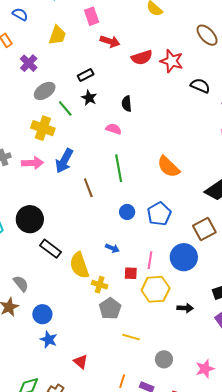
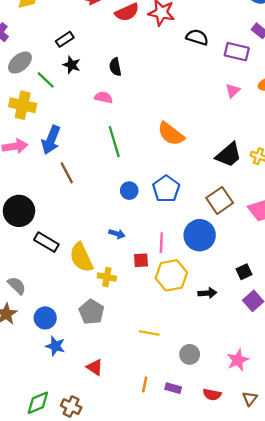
brown line: (88, 188) -> (67, 173), moved
gray pentagon: (110, 309) -> (91, 312), moved

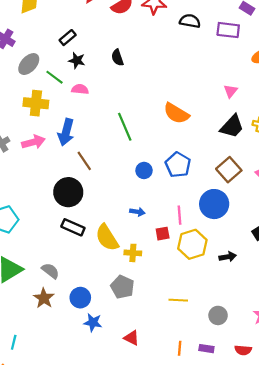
pink triangle: (233, 91) -> (231, 91), moved
pink semicircle: (104, 97) -> (80, 89), moved
black circle: (19, 211) -> (68, 192), moved

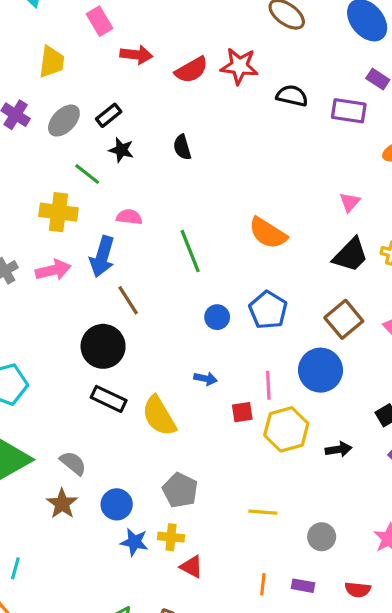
gray ellipse: (29, 64) -> (64, 121), moved
pink semicircle: (80, 89) -> (129, 217), moved
yellow cross: (133, 253) -> (171, 537), moved

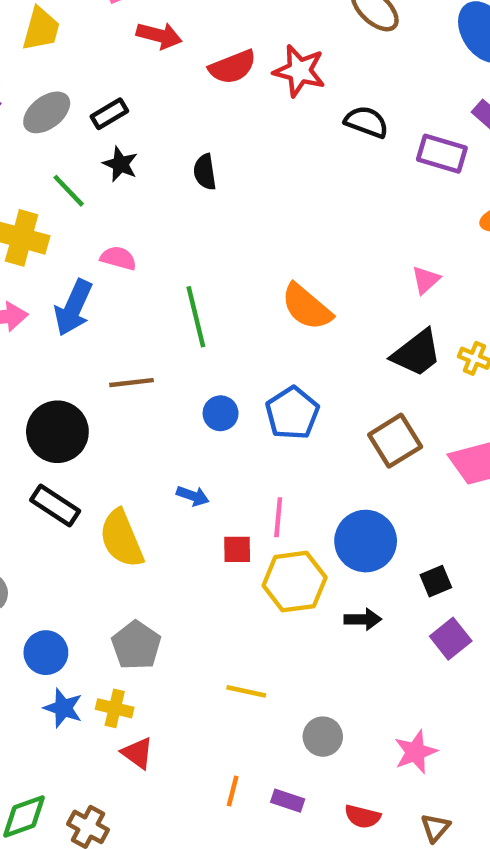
brown line: (128, 300) -> (131, 383), moved, turned -72
blue circle: (320, 370) -> (366, 541), moved

